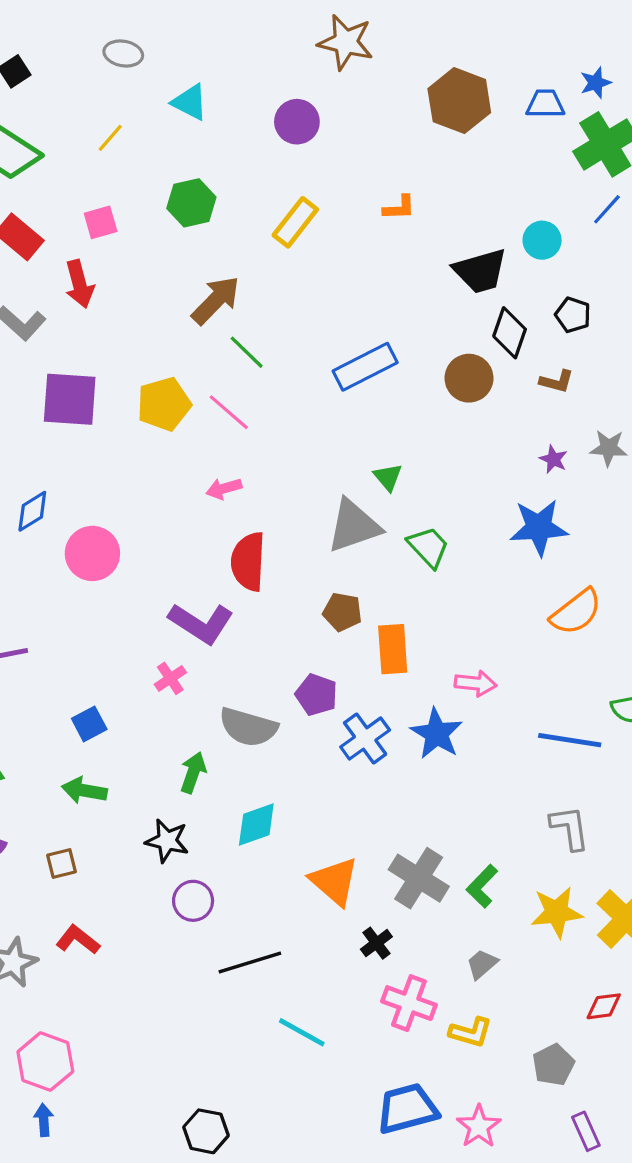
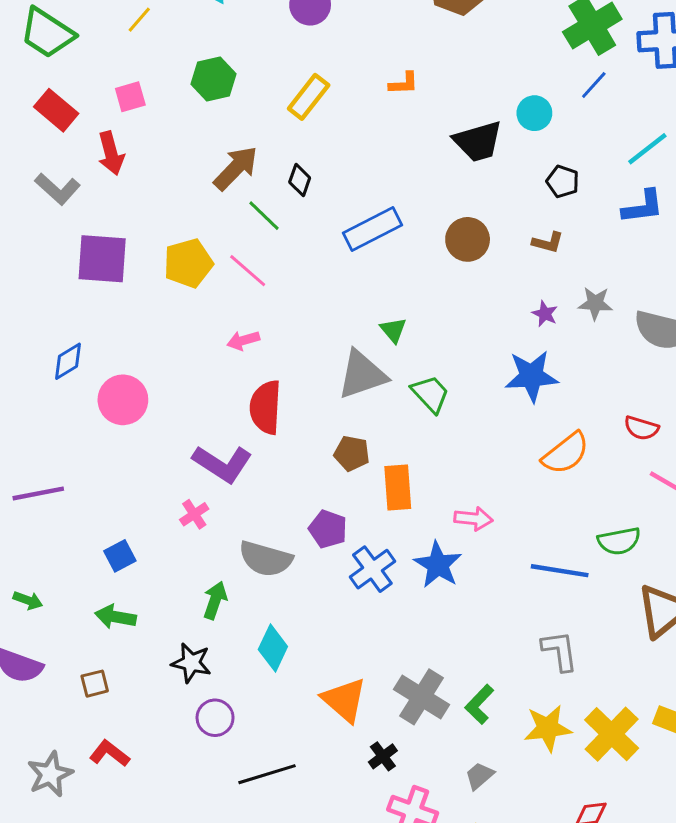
black diamond: (510, 333) -> (300, 180), moved, size x0.7
cyan diamond: (256, 825) -> (273, 648), turned -45

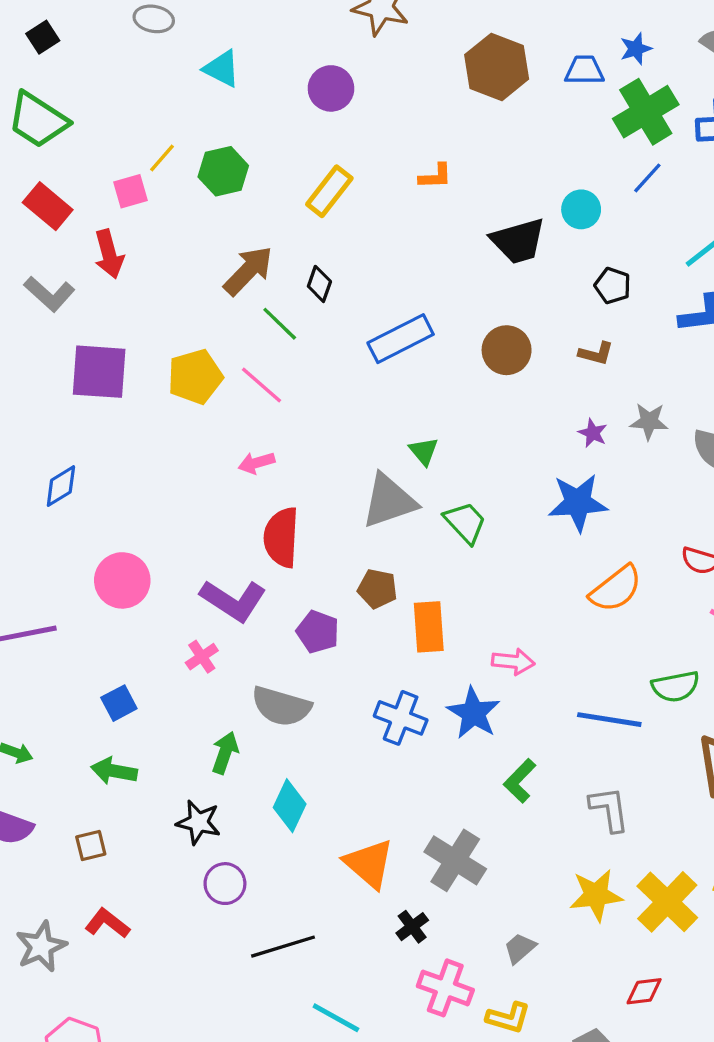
yellow line: (139, 20) -> (162, 158), moved
pink circle: (123, 400) -> (122, 580), moved
purple pentagon: (328, 529) -> (318, 632), moved
blue cross: (372, 569) -> (401, 718), turned -33
green L-shape: (479, 704) -> (520, 781), moved

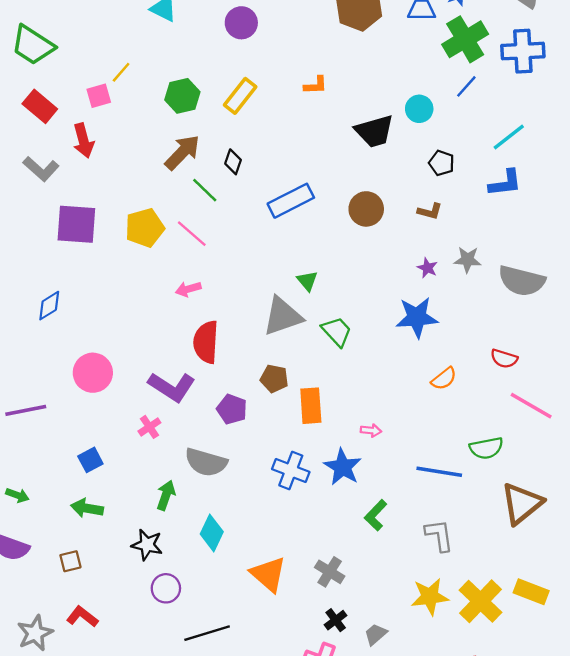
green hexagon: (223, 171) -> (182, 96), moved
orange semicircle: (616, 589) -> (444, 379), size x0.7
pink arrow: (513, 662) -> (371, 430), size x0.7
gray cross: (455, 860) -> (330, 572), size x0.7
black cross: (412, 927) -> (336, 620), moved

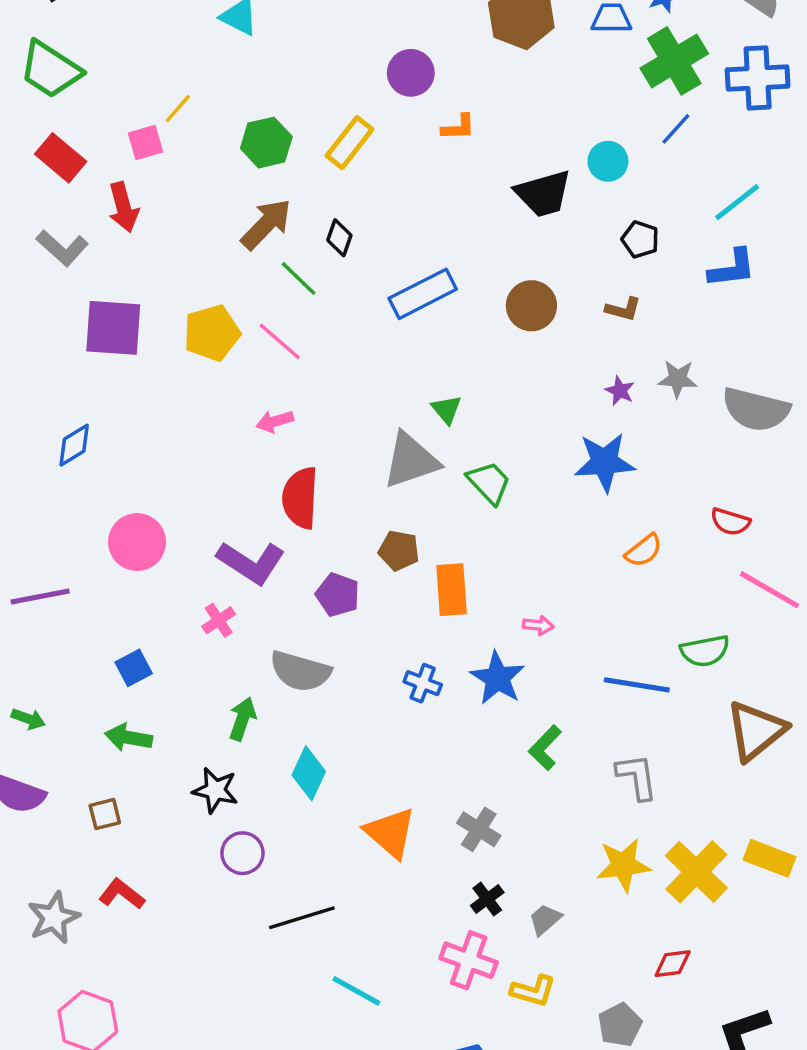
purple circle: (241, 23) -> (411, 73), moved
blue cross: (291, 471) -> (423, 683), size x0.7

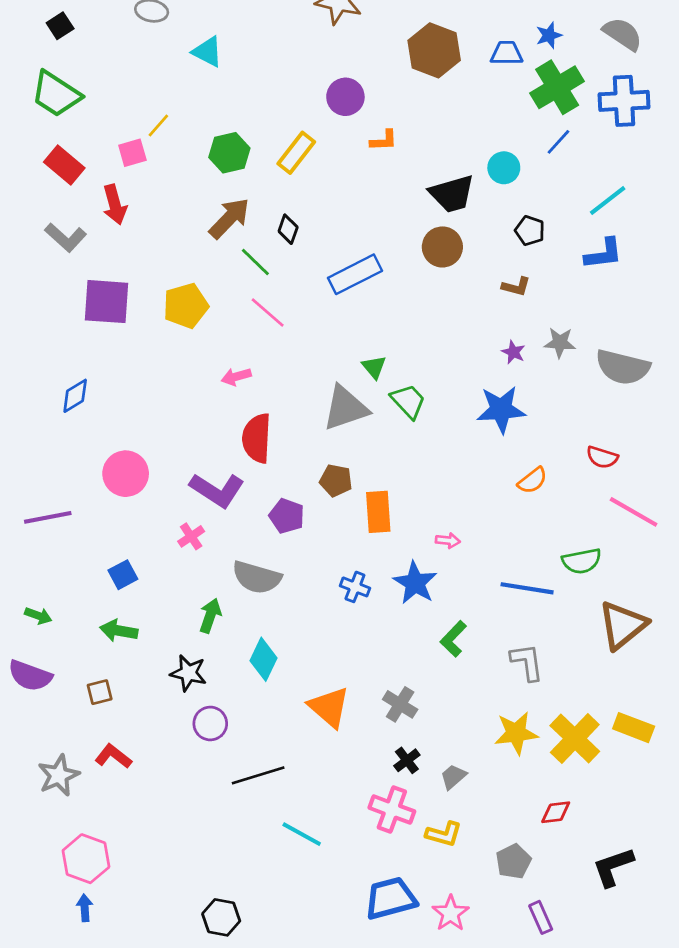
brown circle: (531, 306) -> (442, 247), moved
pink line: (280, 341) -> (268, 313), moved
green trapezoid: (489, 483) -> (408, 401), moved

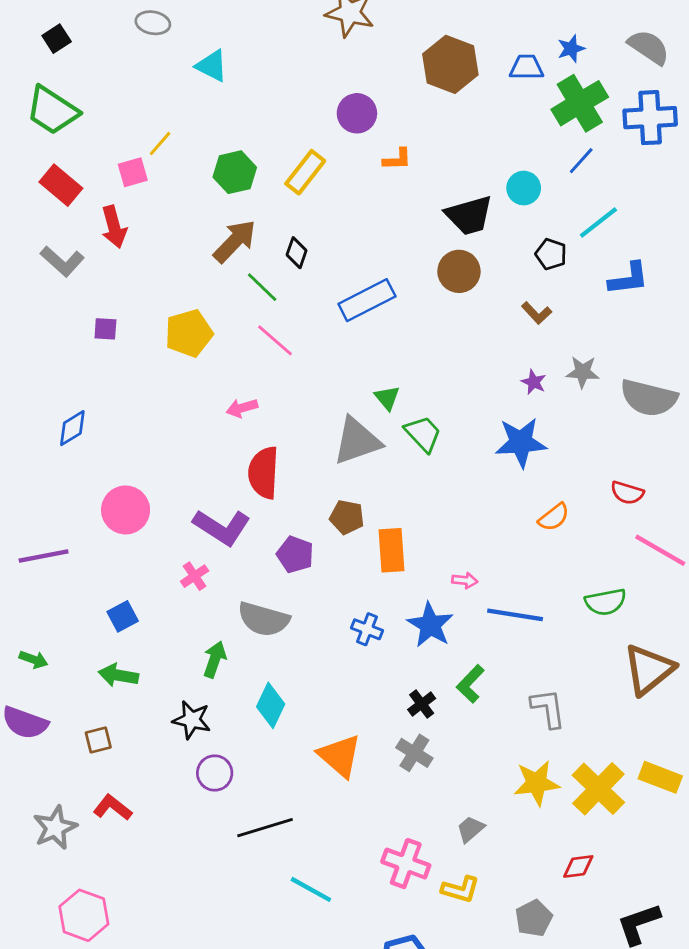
cyan line: (608, 201) -> (598, 223), moved
brown L-shape: (516, 287) -> (537, 313), turned 32
purple square: (106, 302) -> (105, 329), size x0.5
blue line: (527, 588) -> (515, 615), moved
black cross: (407, 760) -> (422, 704), moved

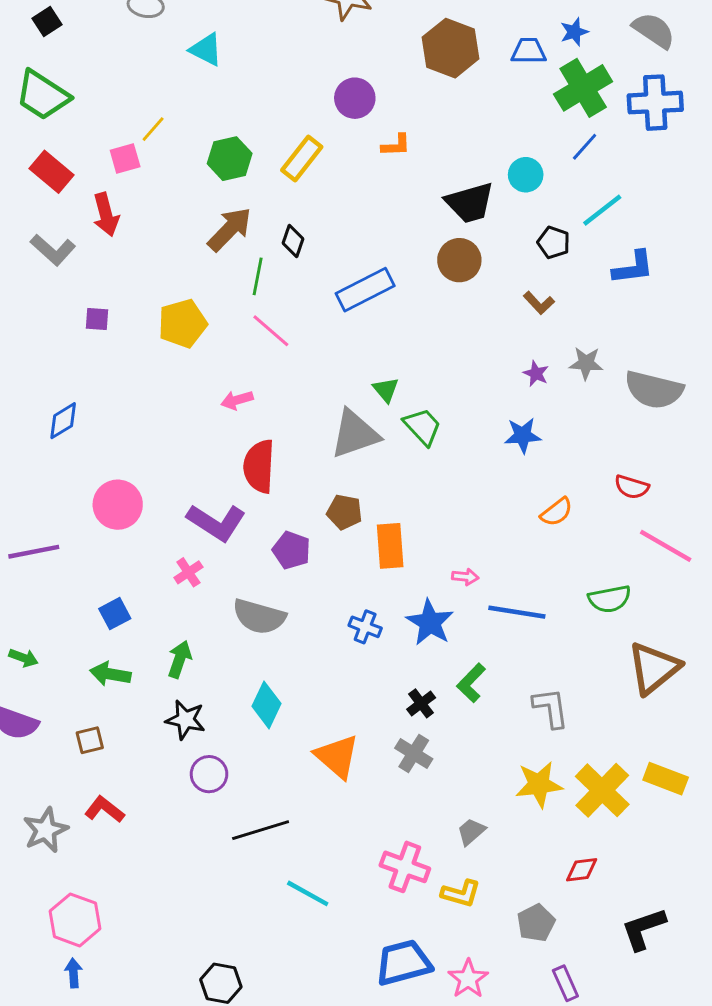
green line: (262, 287) -> (258, 276), turned 57
blue star: (521, 442) -> (523, 435), size x0.7
green arrow: (215, 659) -> (180, 659), moved

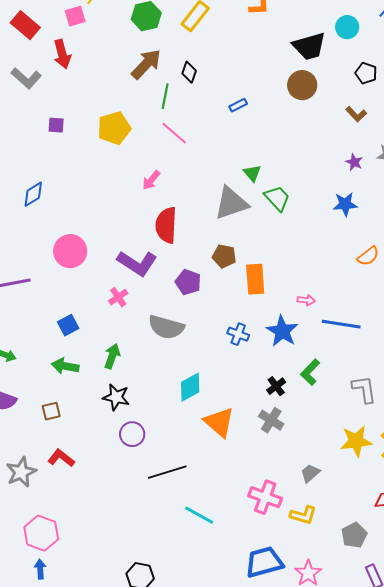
blue rectangle: (365, 290) -> (238, 105), size x0.5
pink arrow: (237, 400) -> (151, 180), turned -35
cyan diamond: (266, 705) -> (190, 387), moved, turned 36

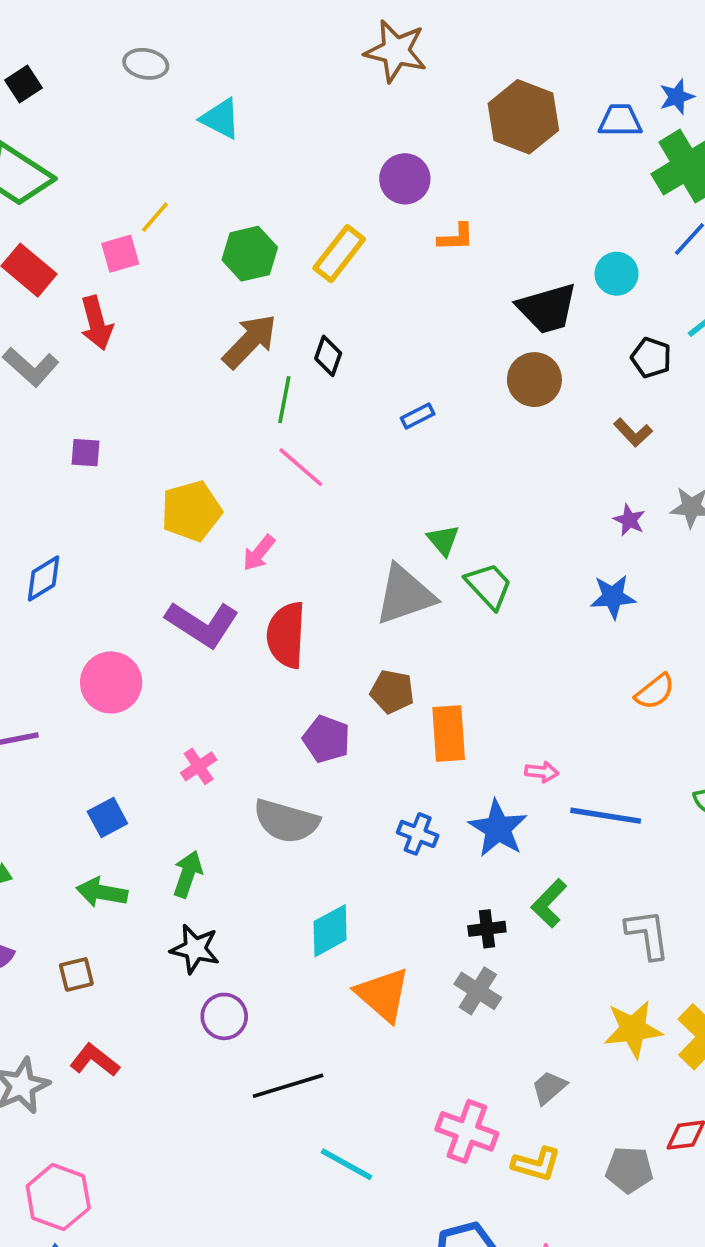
yellow pentagon: (114, 128) -> (191, 511), moved
purple L-shape: (137, 263) -> (202, 624), moved
black cross: (276, 386) -> (487, 929), turned 30
gray pentagon: (354, 535) -> (629, 1170), moved, turned 30

